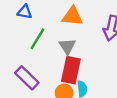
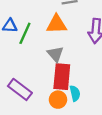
green line: (37, 39) -> (25, 33), moved

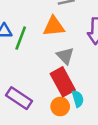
gray triangle: (55, 54) -> (65, 56), moved
red rectangle: (62, 77) -> (63, 82), turned -30

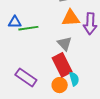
orange triangle: (54, 26) -> (71, 18), moved
green line: (21, 38) -> (28, 28), turned 60

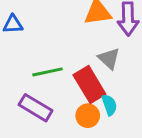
green line: (28, 28) -> (47, 72), moved
gray triangle: (65, 44) -> (109, 59), moved

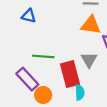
orange circle: (88, 116) -> (43, 95), moved

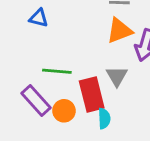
orange triangle: (91, 25) -> (119, 31), turned -30
orange circle: (43, 95) -> (64, 111), moved

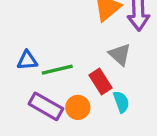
blue triangle: (39, 18) -> (27, 60), moved
red rectangle: (92, 94) -> (100, 81), size x0.7

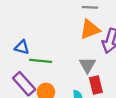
red rectangle: (100, 81) -> (96, 85), moved

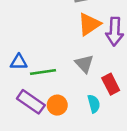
gray triangle: (88, 65) -> (84, 64), moved

